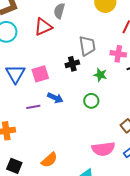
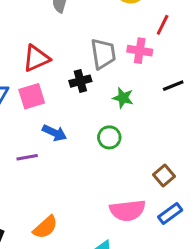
red triangle: (43, 27) -> (36, 58), moved
pink cross: (118, 54) -> (140, 51), moved
purple line: (33, 107) -> (27, 157), moved

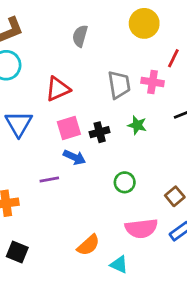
black cross: (80, 81) -> (100, 132), moved
pink square: (32, 96) -> (69, 128), moved
green circle: (109, 137) -> (125, 182), moved
orange semicircle: (45, 227) -> (88, 245), moved

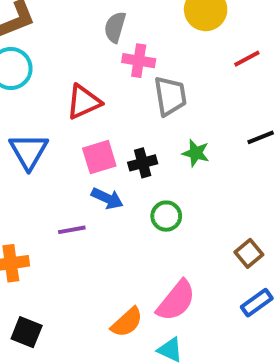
red line: (173, 58) -> (247, 59), turned 36
pink cross: (153, 82) -> (139, 61), moved
green circle: (125, 182) -> (166, 216), moved
pink semicircle: (141, 228) -> (176, 301), moved, turned -44

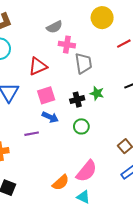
gray semicircle: (115, 27) -> (54, 27), turned -133
black cross: (143, 163) -> (77, 100), moved

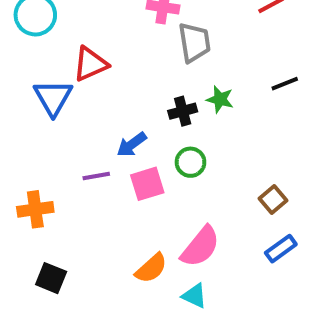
red triangle: (38, 66) -> (90, 64), moved
pink square: (46, 95) -> (147, 184), moved
blue arrow: (50, 117) -> (132, 145), turned 119

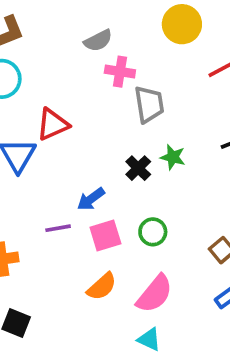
black cross: (183, 111) -> (138, 168), turned -30
green circle: (190, 162) -> (153, 232), moved
orange semicircle: (151, 268) -> (102, 287), moved

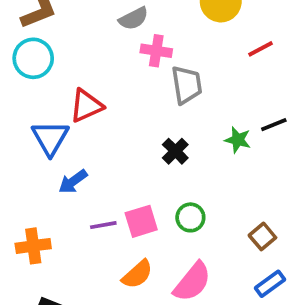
green star: (173, 157) -> (238, 140), moved
blue arrow: (91, 199) -> (73, 181), moved
purple line: (58, 228) -> (103, 225), moved

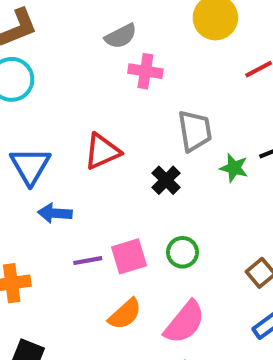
gray trapezoid: (187, 85) -> (195, 131), moved
red triangle: (86, 106) -> (102, 151), moved
blue arrow: (73, 181) -> (55, 213), turned 40

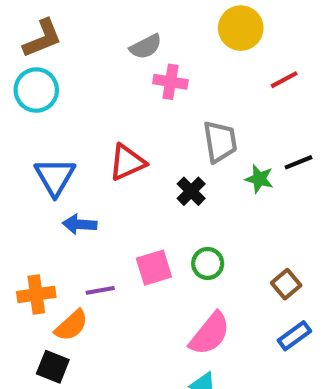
purple line: (88, 261) -> (100, 290), moved
orange semicircle: (125, 314) -> (71, 325), moved

